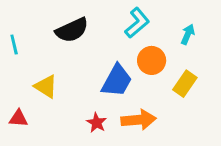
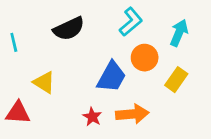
cyan arrow: (188, 34) -> (179, 33), size x1.4
red triangle: (18, 118) -> (18, 113), size x1.4

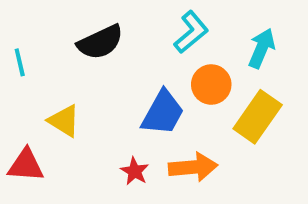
yellow rectangle: (176, 80) -> (258, 117), size x1.4

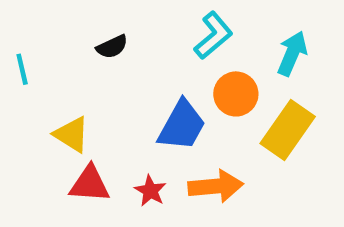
black semicircle: (100, 42) -> (112, 47), size x0.6
red triangle: (26, 165) -> (90, 184), moved

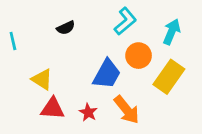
orange arrow: (216, 186) -> (127, 110), turned 56

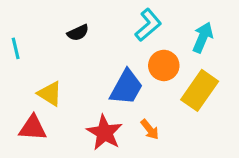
red triangle: (53, 108) -> (33, 128), moved
orange arrow: (127, 110) -> (150, 129), size x0.6
red star: (88, 112) -> (104, 133), size x1.6

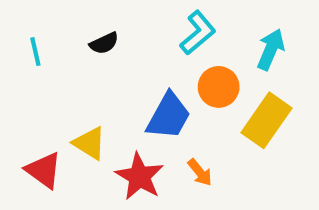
cyan line: (16, 48) -> (35, 52), moved
yellow triangle: (50, 94) -> (89, 143), moved
red triangle: (33, 128) -> (44, 170), turned 32

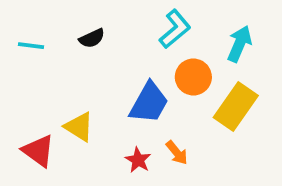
cyan line: (35, 52) -> (31, 46), turned -70
red star: (139, 176) -> (138, 160), moved, size x0.6

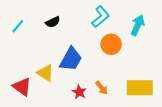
cyan line: (31, 46) -> (18, 26), turned -56
blue trapezoid: (149, 103) -> (71, 59), moved
yellow rectangle: (236, 107) -> (140, 88), moved, turned 55

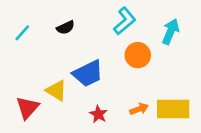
blue trapezoid: (71, 59) -> (88, 73), turned 35
red triangle: (22, 87) -> (27, 108), turned 36
orange arrow: (102, 88) -> (139, 109), moved, turned -72

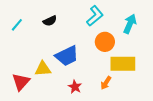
yellow triangle: (56, 91) -> (43, 69), turned -36
orange arrow: (139, 109) -> (106, 83), turned 144
yellow rectangle: (173, 109) -> (123, 64), moved

